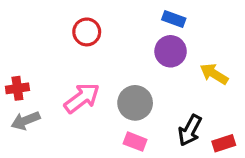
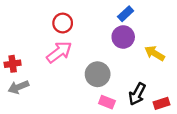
blue rectangle: (174, 19) -> (126, 14), turned -63
pink arrow: (82, 98) -> (59, 52), moved
pink rectangle: (135, 142) -> (107, 102), moved

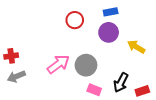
blue rectangle: (126, 14) -> (111, 12), turned 32
red circle: (63, 23) -> (75, 20), moved
pink arrow: (59, 52) -> (58, 64), moved

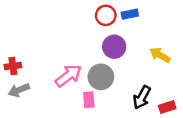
red circle: (75, 20) -> (106, 15), moved
purple circle: (109, 32) -> (114, 47), moved
pink rectangle: (94, 90) -> (89, 100), moved, turned 64

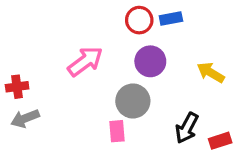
pink arrow: (68, 76) -> (85, 61), moved

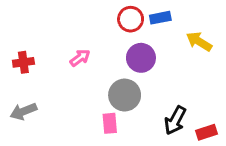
pink arrow: (85, 61) -> (80, 58), size x0.6
yellow arrow: (211, 72) -> (199, 41), moved
red cross: (17, 87) -> (23, 62), moved

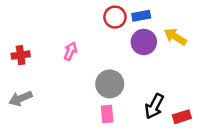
pink arrow: (80, 58) -> (70, 51), turned -30
purple circle: (141, 58) -> (144, 42), moved
pink rectangle: (110, 123) -> (107, 114), moved

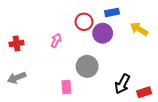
red circle: (115, 17) -> (84, 22), moved
purple circle: (144, 42) -> (103, 33), moved
pink rectangle: (107, 114) -> (66, 87), moved

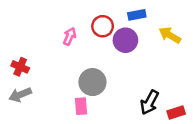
pink arrow: (56, 40) -> (70, 36), moved
red cross: (17, 44) -> (20, 67), moved, turned 32
gray circle: (87, 66) -> (92, 82), moved

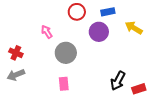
red circle: (103, 26) -> (77, 12), moved
pink arrow: (70, 36) -> (47, 32), moved, turned -56
gray circle: (92, 82) -> (66, 53), moved

